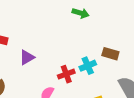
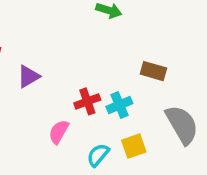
cyan cross: (88, 66) -> (119, 105), moved

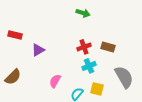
red cross: (87, 101) -> (84, 47), moved
yellow square: (134, 146) -> (97, 89), turned 32

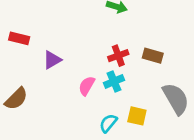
cyan cross: (89, 66) -> (114, 81), moved
pink semicircle: (55, 81) -> (87, 86), moved

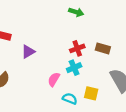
pink semicircle: (87, 86) -> (54, 79), moved
cyan semicircle: (108, 123) -> (70, 99), turned 72

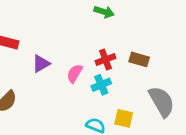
pink semicircle: (54, 79) -> (75, 74), moved

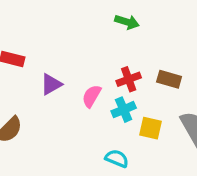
yellow square: (124, 118) -> (151, 128), moved

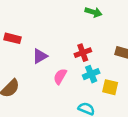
red cross: (129, 79) -> (83, 53), moved
pink semicircle: (92, 96) -> (60, 76), moved

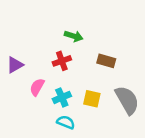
green arrow: (93, 12) -> (74, 36), moved
cyan cross: (91, 74) -> (62, 97), moved

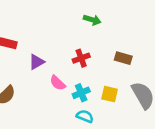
green arrow: (74, 36) -> (92, 20), moved
pink semicircle: (37, 87) -> (58, 83), turned -77

